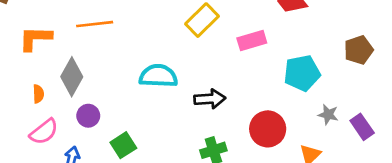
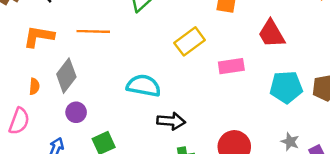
cyan pentagon: (302, 73) -> (286, 87), moved
black arrow: (210, 99) -> (171, 121), moved
pink semicircle: (44, 132) -> (19, 121), moved, turned -40

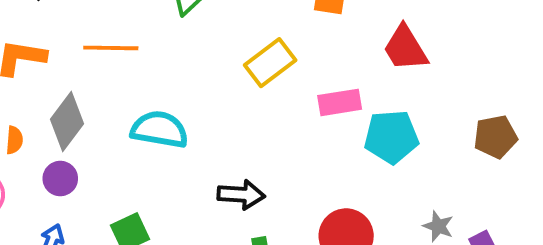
cyan semicircle: (144, 86) -> (159, 129), moved
cyan pentagon: (286, 87) -> (391, 137), moved
purple circle: (76, 112) -> (60, 179), moved

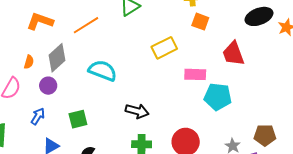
orange line: (111, 48) -> (86, 25), turned -44
brown pentagon: (495, 137) -> (265, 135), moved

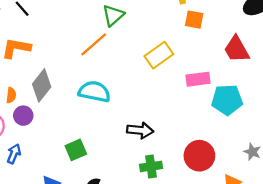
orange line: (86, 25) -> (94, 44), moved
purple circle: (48, 86) -> (23, 116), moved
blue arrow: (38, 116) -> (14, 154), moved

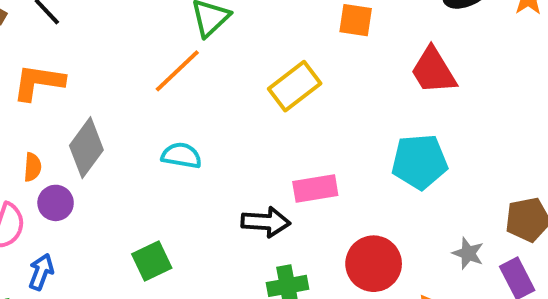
pink rectangle: (198, 79) -> (315, 188), moved
cyan semicircle: (94, 92) -> (181, 155), size x0.7

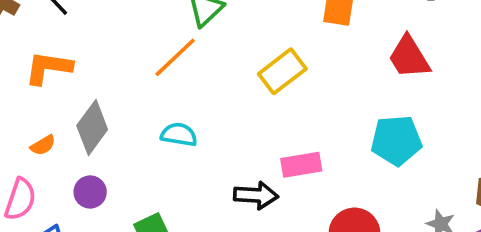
orange semicircle: (32, 167) -> (43, 145), turned 55
purple circle: (56, 203) -> (90, 192), moved

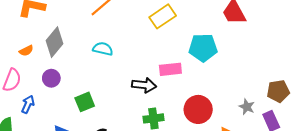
cyan pentagon: (396, 140) -> (203, 48), moved

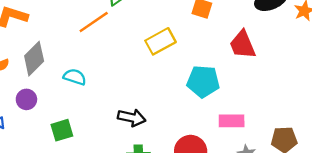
cyan semicircle: (103, 49) -> (75, 77), moved
pink rectangle: (170, 69) -> (232, 121), moved

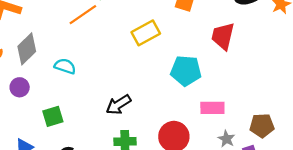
red trapezoid: (243, 45) -> (223, 36), turned 36
black arrow: (132, 118) -> (118, 105), turned 135

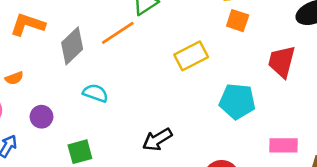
gray diamond: (27, 49) -> (72, 46), moved
pink rectangle: (212, 108) -> (284, 145), moved

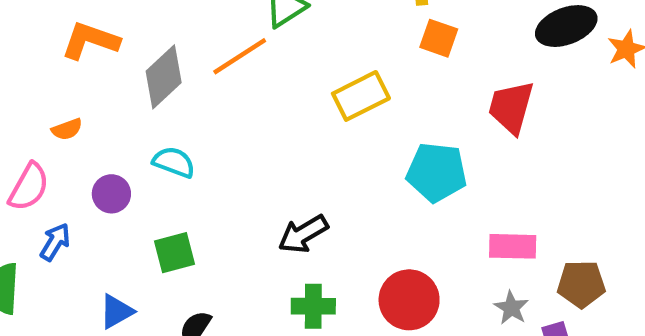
cyan semicircle: (95, 93) -> (174, 162), moved

